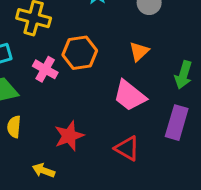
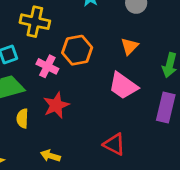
red star: (69, 136) -> (56, 105), moved
red triangle: (127, 148) -> (114, 144), moved

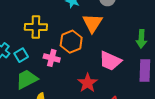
orange triangle: (130, 46) -> (92, 23), moved, size x1.5
red star: (56, 105) -> (88, 83), moved

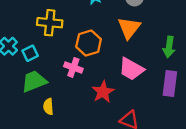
orange triangle: (92, 23) -> (129, 28), moved
pink cross: (52, 58) -> (73, 67), moved

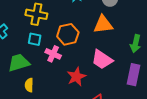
orange triangle: (129, 28) -> (103, 24), turned 40
cyan square: (30, 53) -> (35, 39), moved, turned 32

